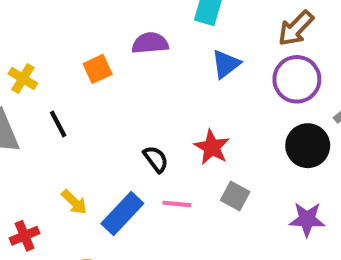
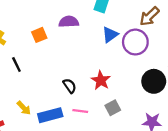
purple circle: (297, 79) -> (135, 42), moved
gray square: (235, 196) -> (113, 108), turned 32
blue rectangle: (122, 214) -> (50, 115), turned 30

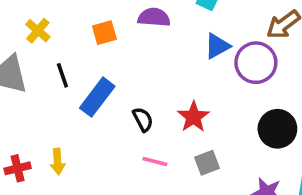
yellow arrow: (24, 108) -> (58, 162), moved, turned 32
blue rectangle: (50, 115) -> (97, 97), moved, turned -45

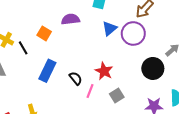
orange square: (104, 33) -> (44, 33), turned -32
black line: (62, 75) -> (23, 48), moved
pink line: (155, 162) -> (90, 91), moved, turned -72

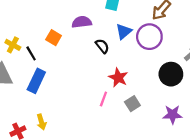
blue rectangle: (47, 71) -> (36, 81), moved
black semicircle: (76, 78) -> (102, 46), moved

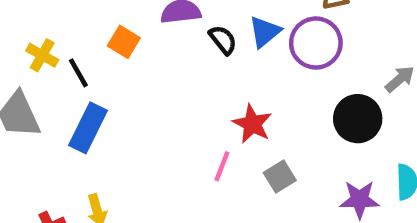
black semicircle: (102, 46) -> (223, 40), moved

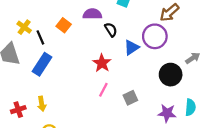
blue triangle: (265, 32) -> (132, 47), moved
red star: (252, 124) -> (102, 63), moved

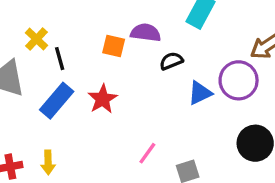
orange square: (64, 25) -> (114, 46), moved, turned -32
black semicircle: (111, 30) -> (171, 61), turned -88
red star: (102, 63) -> (103, 99), moved

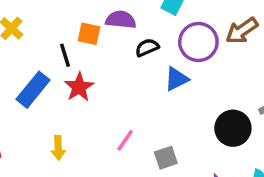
black line: (60, 59) -> (65, 55), moved
purple circle: (239, 80) -> (198, 42), moved
yellow arrow: (48, 162) -> (58, 148), moved

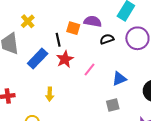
blue triangle: (176, 79) -> (119, 79), moved
pink line: (125, 140) -> (89, 70), moved

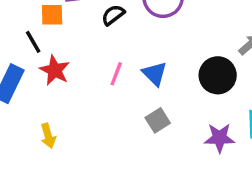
pink line: (89, 70) -> (116, 74), moved
blue triangle: (119, 79) -> (155, 74), turned -35

